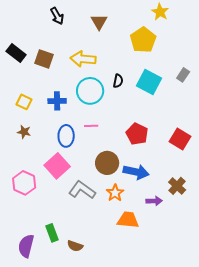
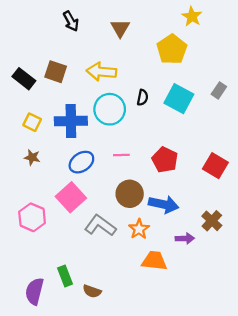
black rectangle: (16, 53) -> (24, 79), moved
blue cross: (57, 101) -> (71, 121), size x1.5
pink line: (91, 126) -> (121, 155), moved
blue ellipse: (66, 136) -> (81, 162), turned 55

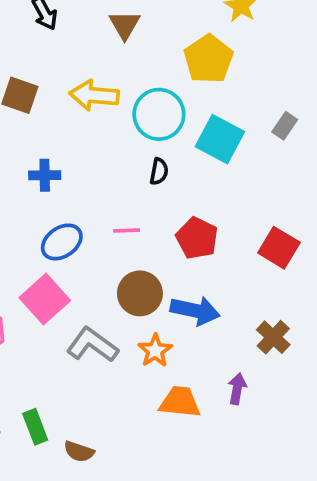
black semicircle: (143, 97) -> (159, 171), moved
cyan circle: (110, 109) -> (159, 114), moved
blue cross: (71, 121) -> (45, 175), size x0.6
purple arrow: (185, 238) -> (237, 389), moved, turned -78

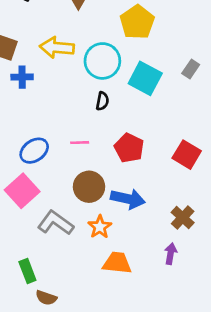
blue cross: (45, 175) -> (22, 77), moved
purple arrow: (237, 389) -> (171, 254), moved
green rectangle: (35, 427) -> (27, 271), moved

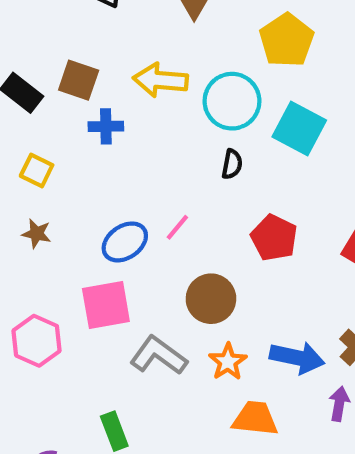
pink line: (80, 143) -> (177, 227), moved, turned -48
pink square: (22, 191) -> (106, 305), turned 32
blue arrow: (128, 199) -> (297, 358), moved

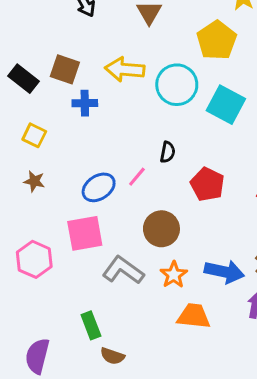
black semicircle: (232, 164) -> (168, 152), moved

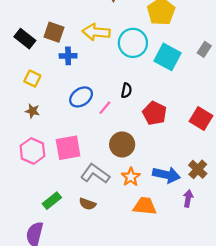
blue ellipse: (99, 187) -> (81, 97), moved
pink hexagon: (34, 259) -> (32, 151), moved
green rectangle: (91, 325) -> (52, 201), moved, turned 72
brown semicircle: (112, 356) -> (88, 204), moved

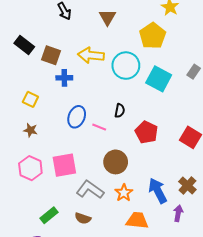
black rectangle: (25, 39) -> (24, 45), moved
blue ellipse: (81, 97) -> (77, 117), turned -35
pink line: (105, 108) -> (99, 127), turned 72
blue arrow: (166, 175) -> (158, 191), turned -130

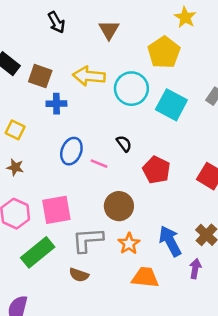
black semicircle: (120, 111) -> (124, 144), turned -48
gray L-shape: (90, 190) -> (88, 240), turned -40
green rectangle: (49, 215) -> (38, 252), moved, size x1.5

